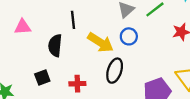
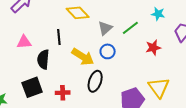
pink triangle: (23, 27) -> (24, 42), moved
black square: (42, 77) -> (32, 87), size x1.5

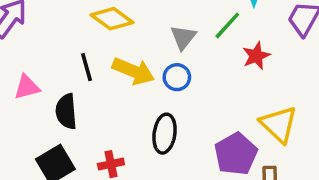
gray triangle: (105, 28) -> (183, 37), moved
green line: (130, 28) -> (227, 25), moved
yellow arrow: (83, 57) -> (133, 71), moved

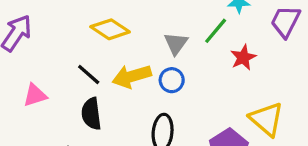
black line: (87, 67) -> (89, 74), turned -30
yellow arrow: (133, 71) -> (132, 76), turned 144
black semicircle: (66, 111) -> (91, 114), moved

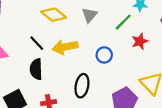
gray triangle: (176, 43) -> (89, 15), moved
blue circle: (172, 80) -> (104, 55), moved

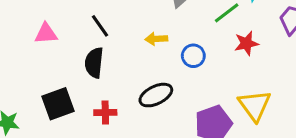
yellow arrow: (65, 47) -> (156, 39), moved, size x0.6
black ellipse: (82, 86) -> (156, 95), turned 45

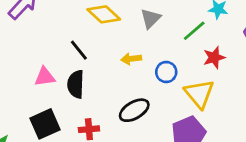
pink triangle: (46, 34) -> (45, 77), moved
yellow triangle: (255, 105) -> (199, 94), moved

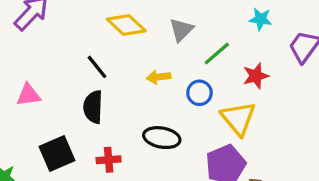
green line: (194, 31) -> (217, 54), moved
pink triangle: (45, 77) -> (28, 95), moved
black ellipse: (134, 110) -> (162, 138), turned 40

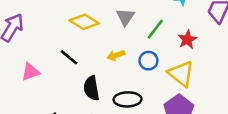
pink triangle: (28, 95) -> (30, 72), moved
black semicircle: (93, 107) -> (91, 88), moved

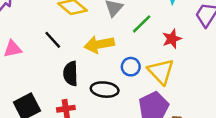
yellow arrow: (116, 55) -> (99, 44), size x1.6
blue circle: (148, 61) -> (131, 67), moved

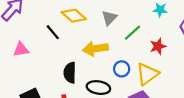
black line: (53, 40) -> (53, 32), moved
yellow triangle: (161, 71) -> (147, 74), turned 35

